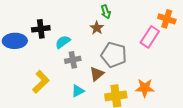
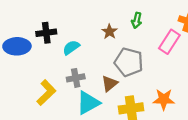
green arrow: (106, 12) -> (137, 20), moved, turned 32
gray cross: (73, 60) -> (76, 78), moved
cyan triangle: (78, 91) -> (88, 103), size x1.6

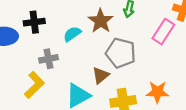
brown star: (110, 32) -> (101, 21), size x1.5
cyan semicircle: (71, 47) -> (72, 34), moved
gray cross: (76, 78) -> (48, 59), moved

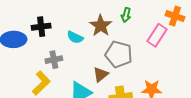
cyan semicircle: (72, 34) -> (75, 37), turned -119

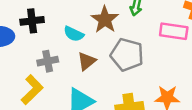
pink rectangle: (157, 35) -> (174, 31), turned 65
brown triangle: (101, 74) -> (87, 61), moved

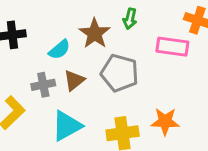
cyan semicircle: (74, 34) -> (59, 50), turned -66
gray cross: (48, 61) -> (43, 85), moved

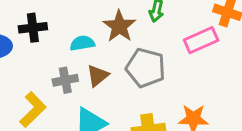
pink rectangle: (172, 47) -> (201, 40), turned -32
cyan semicircle: (59, 50) -> (82, 43), turned -150

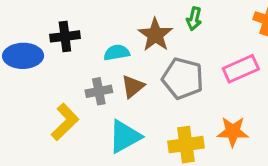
pink rectangle: (201, 40) -> (241, 69), moved

